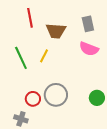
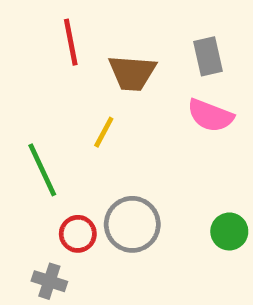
green line: (21, 58) -> (42, 170), moved

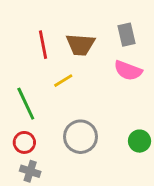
red line: (71, 42) -> (43, 45), moved
yellow line: (104, 132) -> (63, 81), turned 30
red circle: (78, 234) -> (24, 142), moved

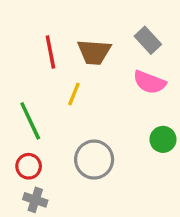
gray rectangle: (127, 35) -> (148, 40), turned -30
yellow line: (63, 81) -> (74, 94), turned -36
green circle: (139, 141) -> (163, 139), moved

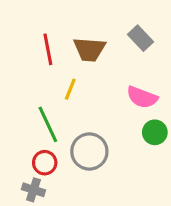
pink semicircle: (150, 82) -> (142, 97), moved
green line: (30, 121) -> (48, 124), moved
red circle: (29, 166) -> (45, 163), moved

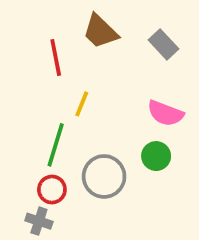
brown trapezoid: (89, 49) -> (100, 31), moved, turned 40
green line: (48, 124) -> (56, 145), turned 42
green circle: (155, 132) -> (156, 156), moved

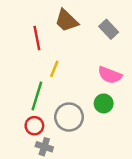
gray cross: (39, 221) -> (44, 147), moved

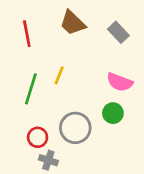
red line: (37, 38) -> (27, 34), moved
green line: (37, 96) -> (31, 89), moved

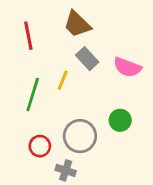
gray rectangle: (118, 32) -> (87, 59), moved
pink semicircle: (120, 82) -> (127, 67), moved
gray cross: (48, 160) -> (66, 170), moved

